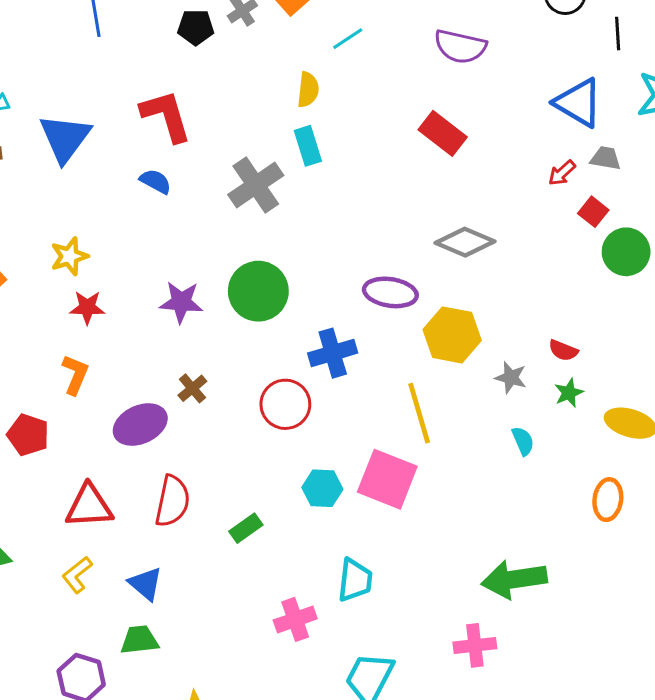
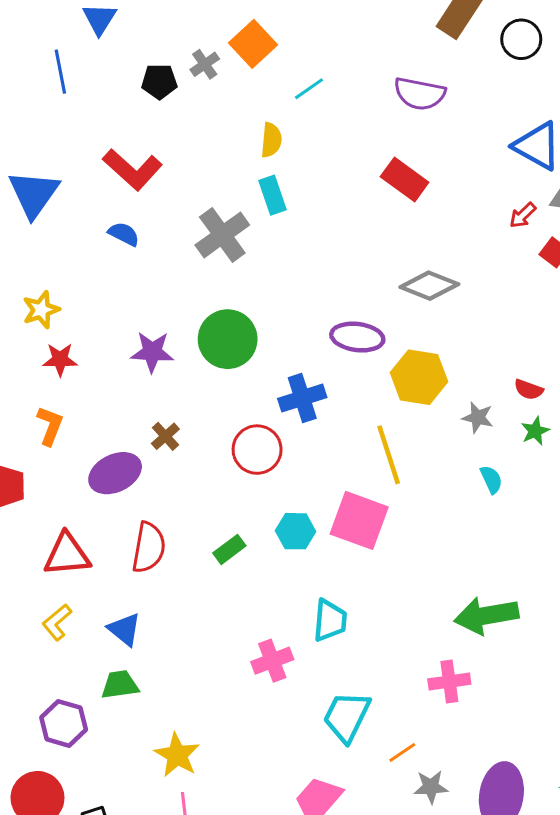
red L-shape: (166, 116) -> (132, 169), turned 150
green rectangle: (246, 528) -> (229, 549), moved

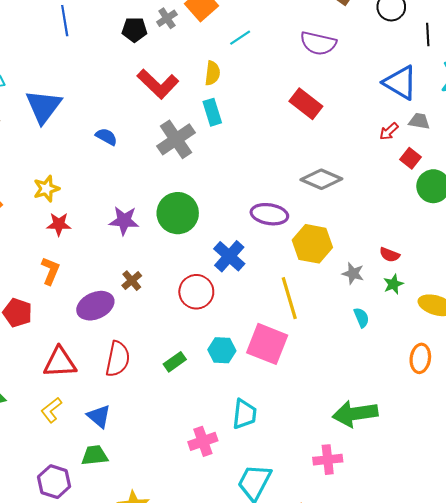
red L-shape: (132, 169) -> (158, 84), moved
blue cross: (302, 398) -> (229, 256), turned -32

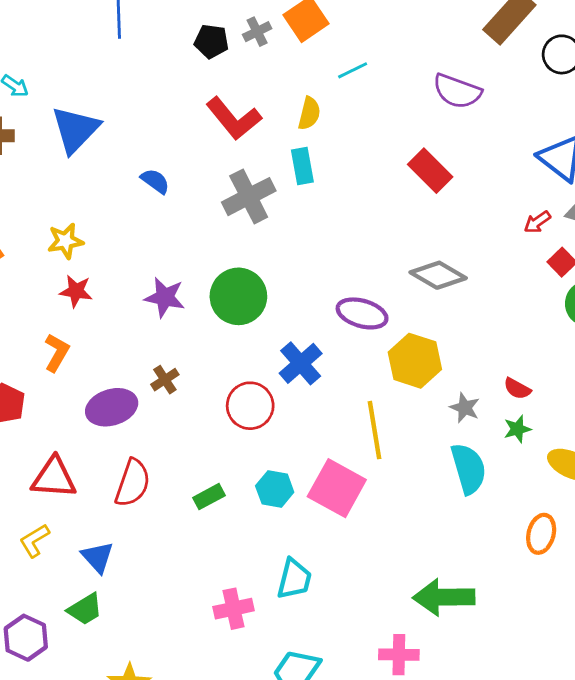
cyan semicircle: (361, 318) -> (469, 469), size x1.8
green trapezoid: (95, 455) -> (85, 609), turned 148

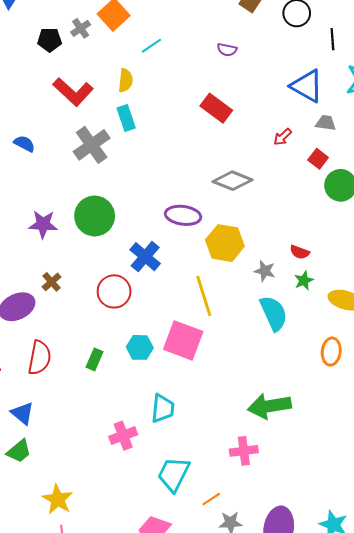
purple semicircle: (457, 91) -> (227, 50), size x0.6
red arrow: (537, 222) -> (283, 137), moved
green rectangle: (209, 497) -> (94, 359), turned -30

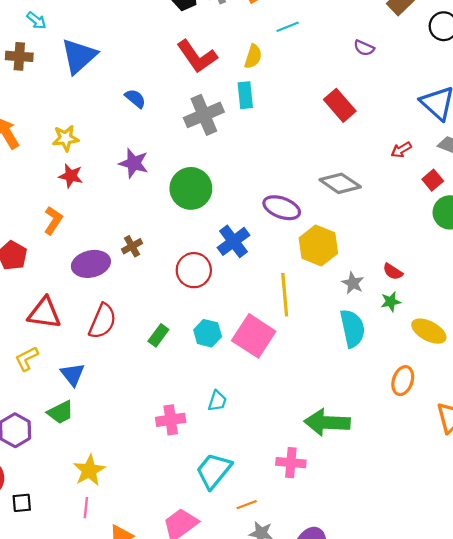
purple star: (43, 224) -> (134, 163), moved
cyan trapezoid: (163, 408) -> (217, 401), size x0.7

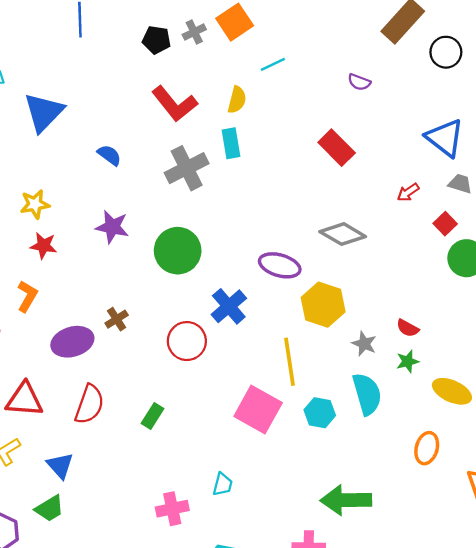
cyan hexagon: (208, 333) -> (320, 413), moved

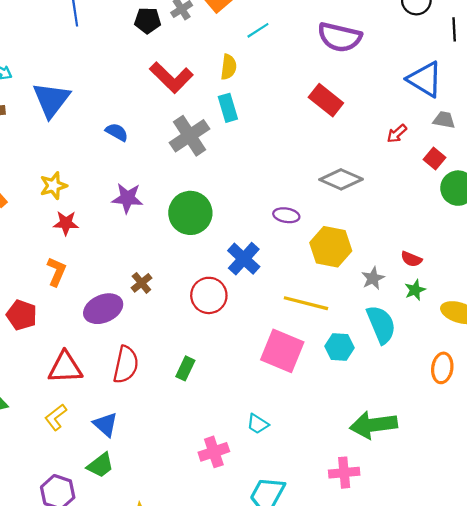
purple semicircle: (359, 82) -> (340, 37), size x2.0
purple ellipse: (280, 265) -> (286, 215), size x0.7
gray star: (364, 344) -> (373, 278), turned 30
yellow line: (289, 362) -> (306, 303), turned -60
cyan trapezoid: (223, 484) -> (258, 424), turned 115

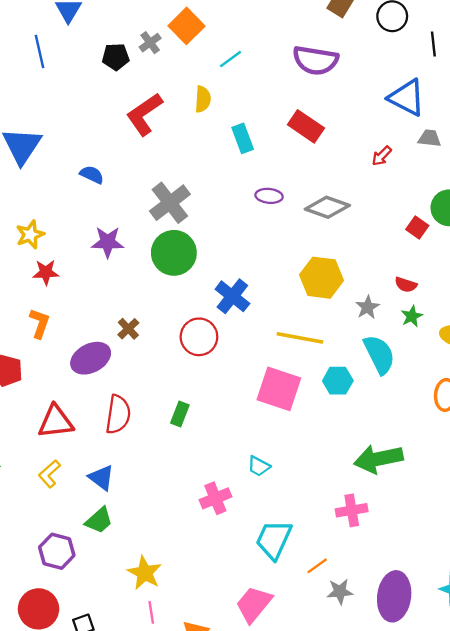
red L-shape: (171, 78) -> (144, 114), turned 105
cyan rectangle: (228, 108) -> (243, 138), moved
gray cross: (190, 136) -> (170, 203), moved
red square: (435, 159) -> (417, 228), moved
purple ellipse: (286, 215) -> (269, 196), moved

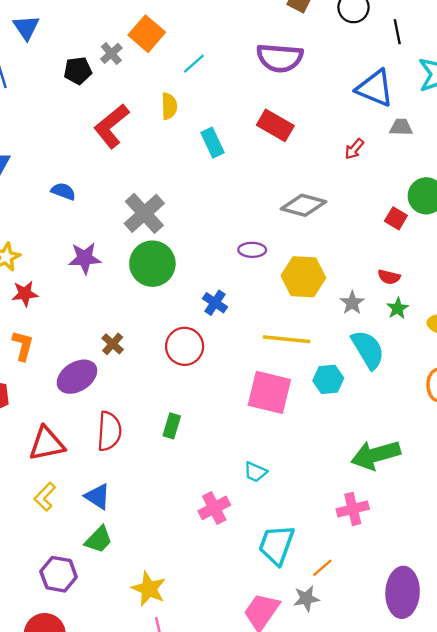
purple ellipse: (269, 196) -> (252, 250), moved
blue cross: (232, 296) -> (215, 303), size x0.7
gray star: (340, 592) -> (306, 599), moved

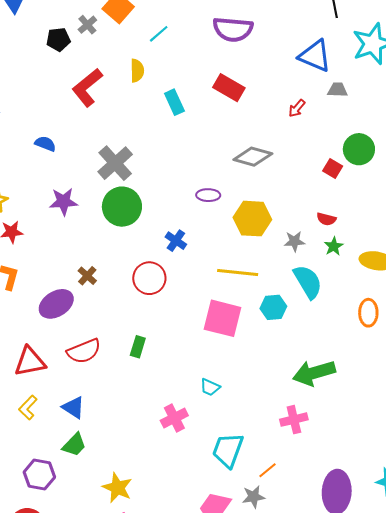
gray star: (352, 303) -> (294, 241), turned 30
red semicircle: (109, 431) -> (84, 351), turned 64

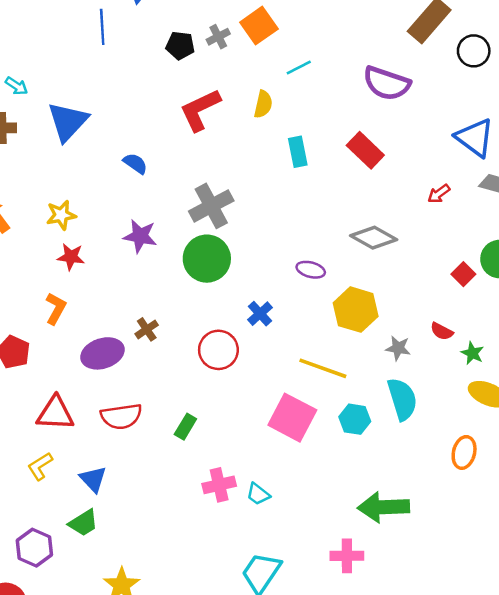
green star: (334, 246) -> (472, 353), moved, turned -30
pink cross: (174, 418) -> (219, 485), moved

